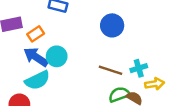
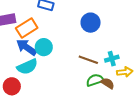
orange rectangle: (36, 34) -> (27, 28), size x1.5

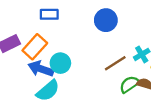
brown line: (88, 60) -> (115, 63), turned -36

